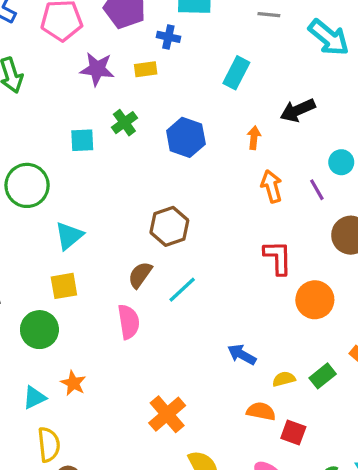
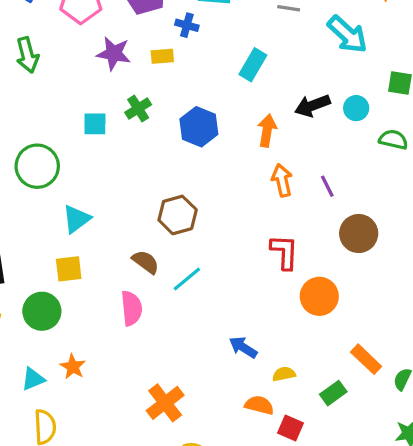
orange arrow: (254, 138) -> (267, 131), size x1.4
cyan circle: (341, 162) -> (356, 108), moved
brown semicircle: (140, 275) -> (146, 262), turned 88
green rectangle: (323, 376) -> (333, 393), moved

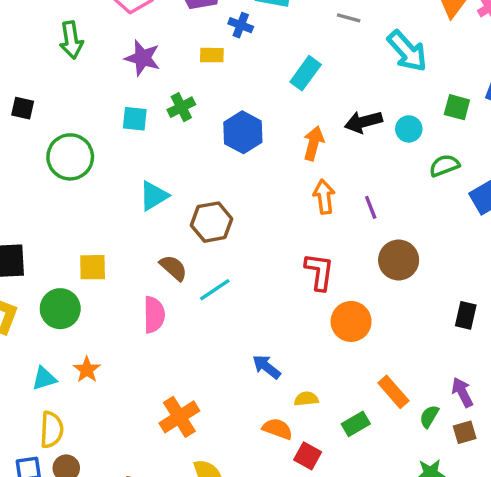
purple star: (114, 53) -> (143, 58), moved
green semicircle: (393, 140) -> (444, 166), turned -40
cyan triangle: (76, 219) -> (154, 196), moved

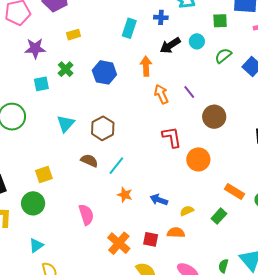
blue cross: (241, 25) -> (161, 17), moved
pink semicircle: (154, 315) -> (86, 215), moved
orange star: (87, 370) -> (125, 195), moved
red square: (308, 456) -> (151, 239), moved

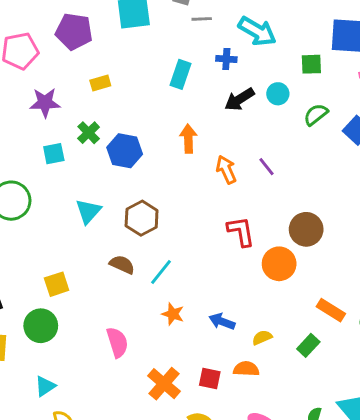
orange arrow: (146, 66) -> (188, 139), moved
blue hexagon: (104, 72) -> (125, 151), moved
brown circle: (214, 117) -> (306, 229), moved

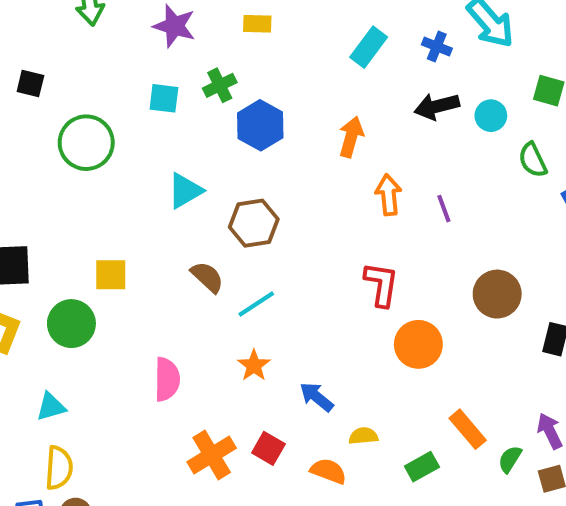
green semicircle: (316, 114) -> (533, 160), turned -95
brown circle: (306, 229) -> (497, 294), moved
red square: (210, 378) -> (268, 448), moved

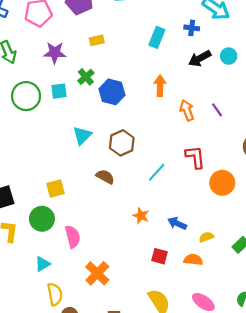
green circle: (86, 143) -> (26, 96), moved
cyan line: (256, 304) -> (157, 172), moved
pink semicircle: (167, 379) -> (73, 237), moved
orange cross: (212, 455) -> (97, 273), moved

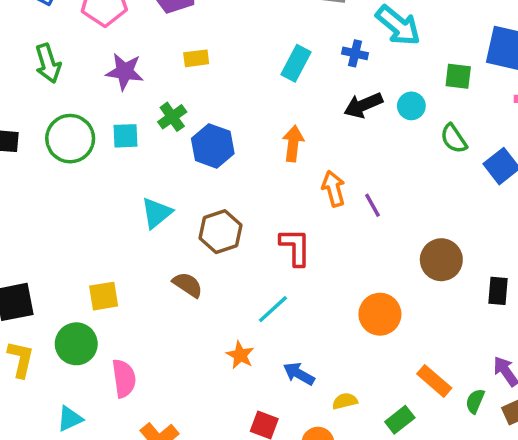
purple line: (217, 110) -> (373, 205), moved
red L-shape: (195, 157) -> (295, 247), moved
cyan line: (157, 172) -> (273, 309), moved

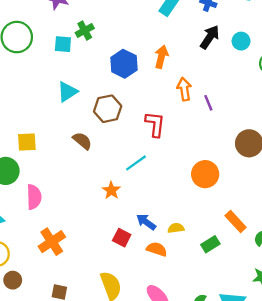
black arrow: (363, 105) -> (210, 37), turned 140
cyan square: (126, 136) -> (63, 44), moved
blue hexagon: (213, 146) -> (124, 64), moved
blue arrow: (299, 374) -> (146, 222), moved

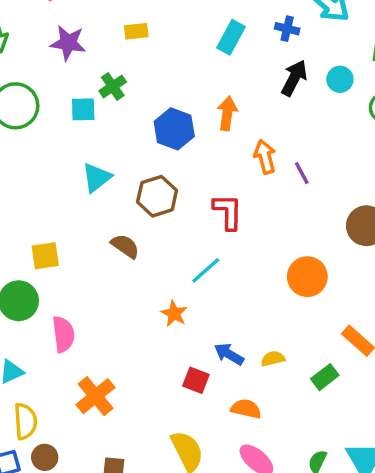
orange semicircle: (157, 249) -> (246, 409), moved

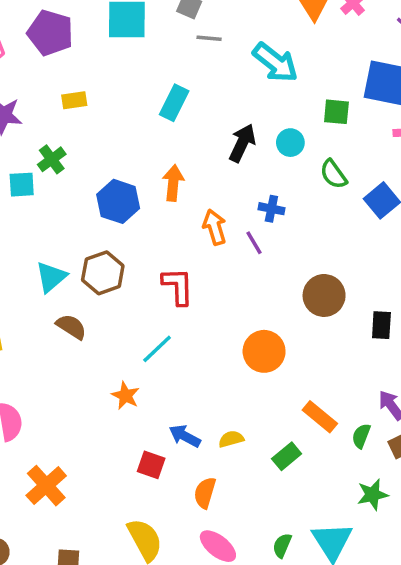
blue cross: (287, 29) -> (271, 209), moved
cyan triangle: (97, 178) -> (51, 277), moved
orange semicircle: (246, 409) -> (205, 493), turned -84

